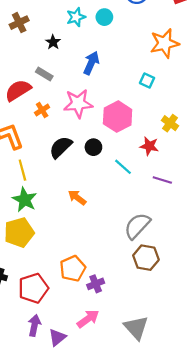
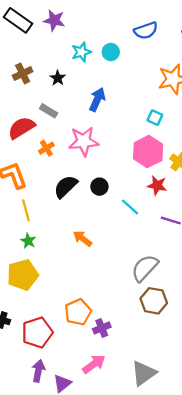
brown cross: (19, 23) -> (23, 73), moved
pink hexagon: (118, 117) -> (148, 152), moved
green star: (25, 200) -> (28, 241), size x0.6
gray triangle: (136, 328) -> (144, 373), turned 36

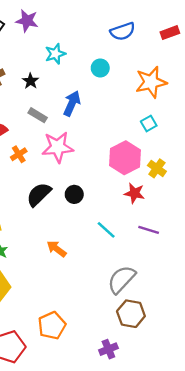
cyan circle: (111, 52) -> (100, 68), moved
gray rectangle: (49, 111) -> (38, 115), moved
cyan square: (155, 118) -> (149, 124), moved, turned 35
cyan line: (130, 207) -> (106, 230), moved
purple cross: (102, 328) -> (108, 349), moved

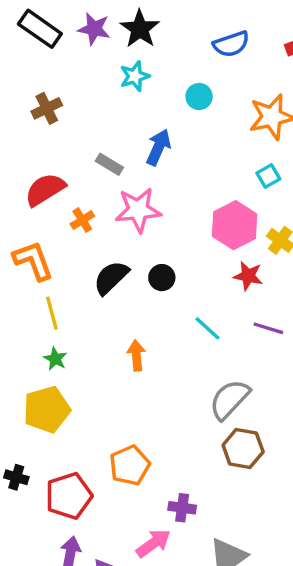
black star: (31, 81) -> (140, 29), moved, size x1.6
orange arrow: (57, 249) -> (136, 355), turned 48
purple cross: (108, 349) -> (182, 508), moved, turned 30

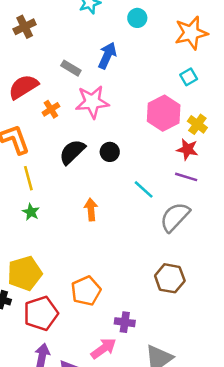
red star: (248, 276) -> (187, 149), moved
purple line: (268, 328) -> (186, 177), moved
gray semicircle: (230, 399) -> (175, 217), moved
yellow pentagon: (47, 410) -> (25, 273), moved

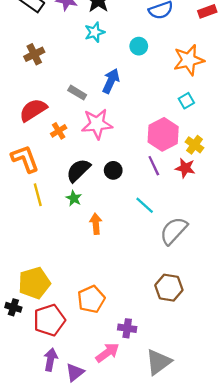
purple line: (186, 177) -> (154, 166), moved, turned 48
green star: (31, 212) -> (74, 198), moved

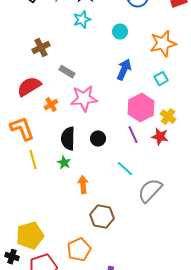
brown cross: (34, 54) -> (41, 48), moved
blue arrow: (111, 81) -> (124, 70), moved
black semicircle: (78, 170) -> (68, 139), turned -45
brown hexagon: (169, 288) -> (102, 217), moved

